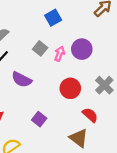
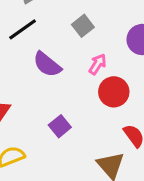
pink arrow: (60, 54) -> (98, 64), moved

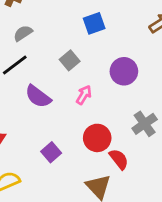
red circle: (114, 92) -> (97, 138), moved

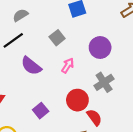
gray cross: (145, 124) -> (104, 82), moved

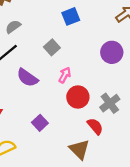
purple circle: (100, 48) -> (112, 52), moved
gray cross: (104, 82) -> (110, 103), moved
red circle: (77, 100) -> (78, 97), moved

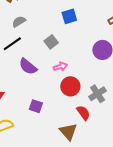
pink arrow: (65, 75) -> (60, 67), turned 40
purple square: (40, 123) -> (36, 106), turned -32

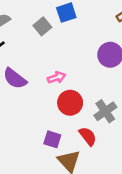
gray square: (51, 42) -> (42, 26), moved
purple square: (36, 106) -> (52, 139), moved

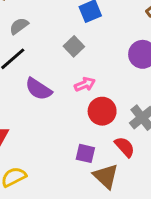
gray square: (42, 26) -> (74, 46), moved

